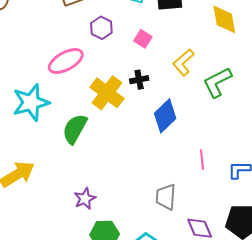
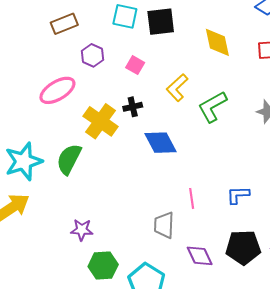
cyan star: (31, 102) -> (24, 161), moved
blue diamond: (165, 116) -> (160, 143), turned -72
pink line: (202, 159) -> (192, 198), moved
purple star: (85, 199) -> (82, 230), turned 30

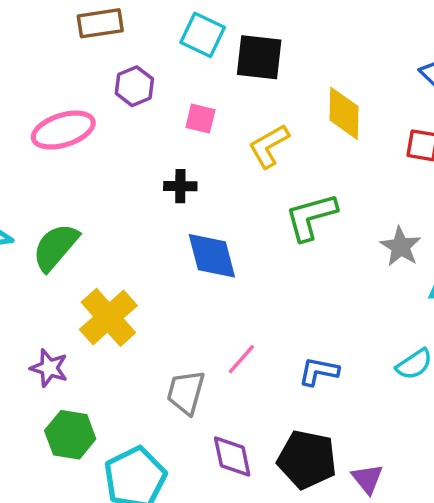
pink square: (135, 65) -> (200, 119), turned -30
yellow L-shape: (177, 88) -> (269, 146), moved
yellow cross: (100, 121) -> (108, 317), moved
pink line: (192, 198) -> (241, 359), turned 36

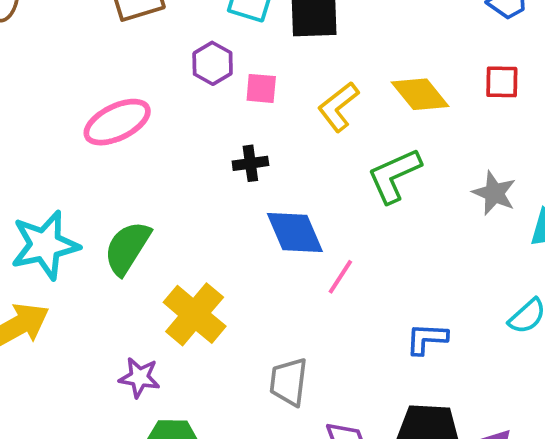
purple hexagon: (134, 86) -> (213, 63), moved
yellow diamond: (344, 113) -> (420, 94), moved, turned -32
pink line: (241, 359) -> (340, 277), moved

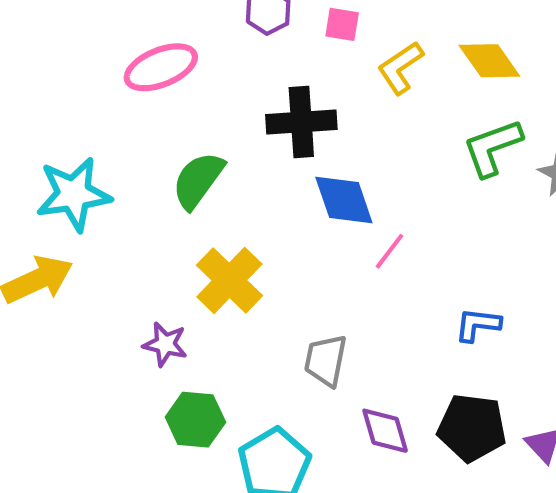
pink square: (261, 88) -> (342, 24), moved
black cross: (250, 163) -> (301, 122), size x1.8
green L-shape: (394, 175) -> (492, 148), moved
green semicircle: (127, 248) -> (198, 180), moved

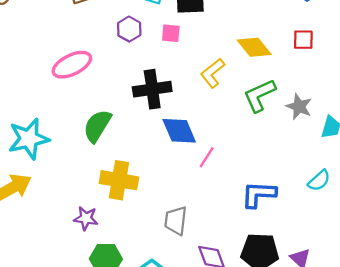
yellow L-shape: (400, 68) -> (213, 73), moved
yellow cross: (229, 280) -> (119, 180), turned -30
blue L-shape: (478, 325) -> (259, 194), size x1.4

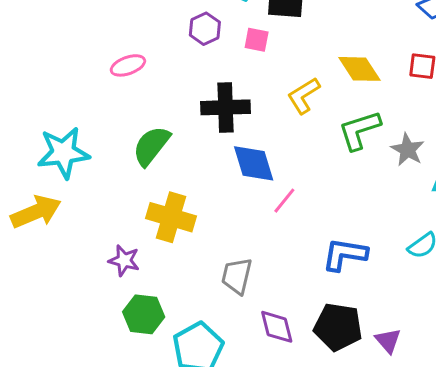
pink ellipse: (72, 65) -> (128, 65), size x0.7

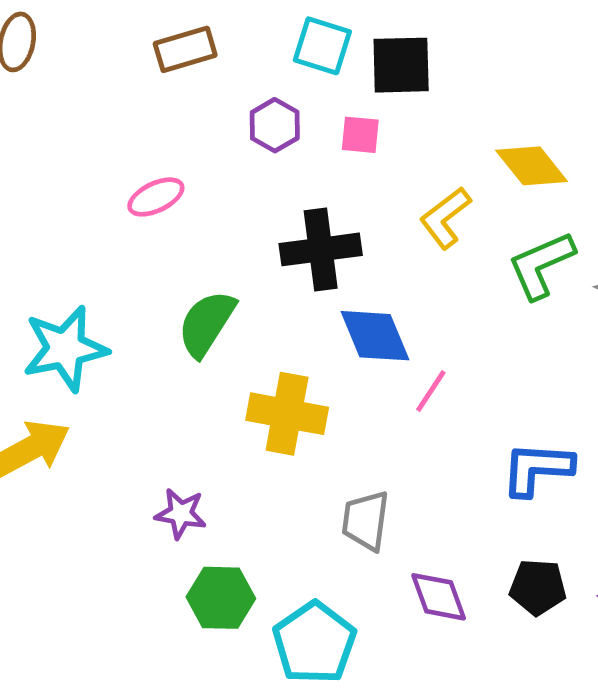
yellow cross: (171, 217) -> (287, 414), moved
black pentagon: (338, 327) -> (538, 587), size x0.7

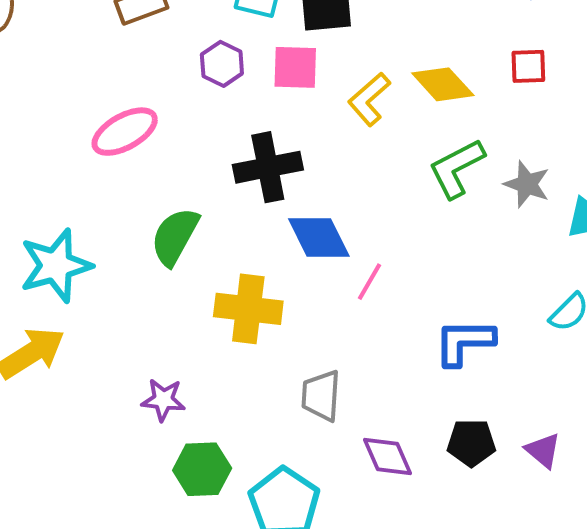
pink square: (360, 135) -> (295, 67), size x1.4
pink ellipse: (156, 197) -> (125, 132), size x1.4
yellow L-shape: (445, 218) -> (369, 99), moved

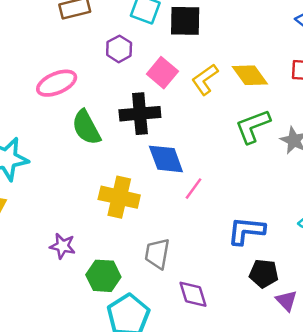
pink square: (295, 67) -> (162, 73), moved, turned 32
green semicircle: (175, 237) -> (86, 127), moved, turned -63
black pentagon: (471, 443) -> (264, 274), moved
green hexagon: (202, 469) -> (103, 276), moved

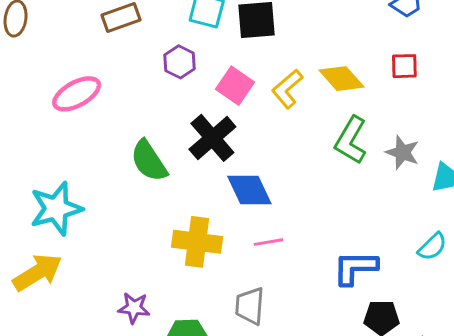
pink ellipse: (57, 83) -> (77, 94), moved
black cross: (140, 114) -> (212, 138), turned -30
green L-shape: (253, 126) -> (351, 140), turned -33
pink line: (193, 189) -> (268, 242), moved, turned 50

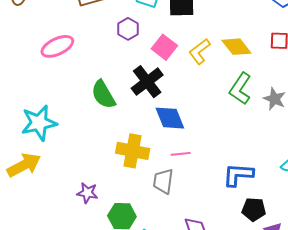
gray trapezoid: (250, 306) -> (163, 181), moved

